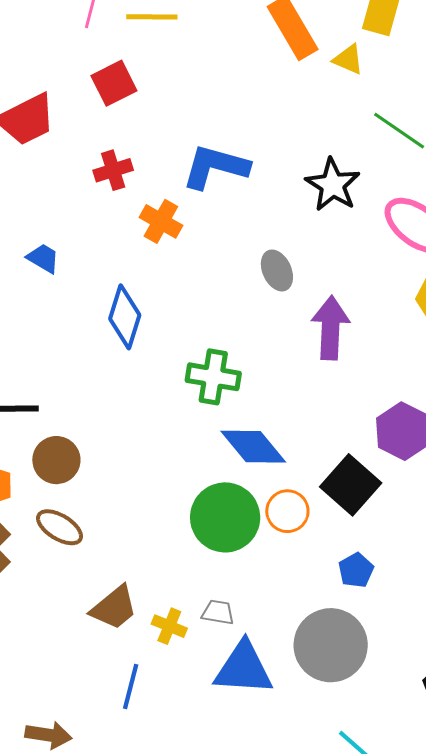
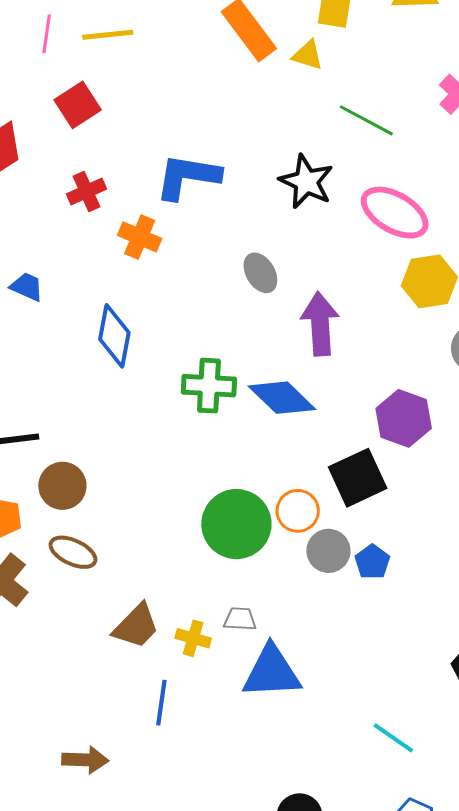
blue diamond: (253, 447) -> (282, 398), moved
black square: (351, 485) -> (358, 478), turned 30
gray circle: (331, 645) -> (328, 551), moved, size x0.6

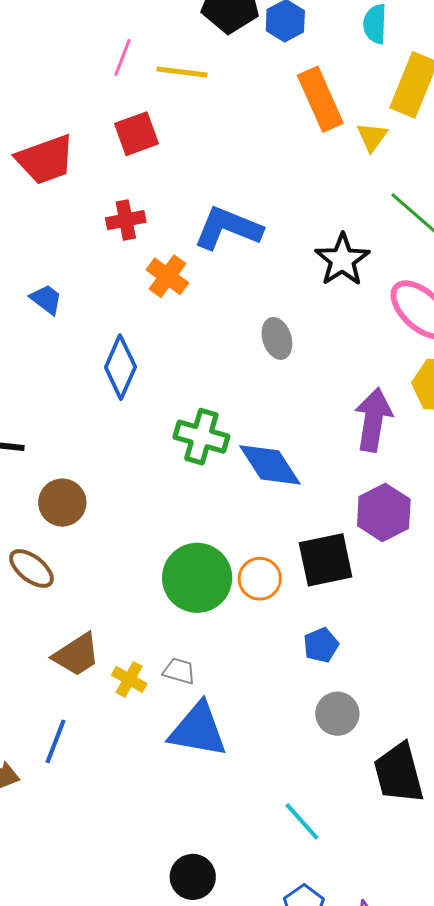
yellow triangle: (308, 55) -> (372, 137), turned 36
purple arrow: (320, 324) -> (373, 420), moved
brown circle: (62, 486) -> (62, 503), moved
gray circle: (328, 551) -> (337, 714), moved
blue line: (161, 703) -> (55, 741), moved

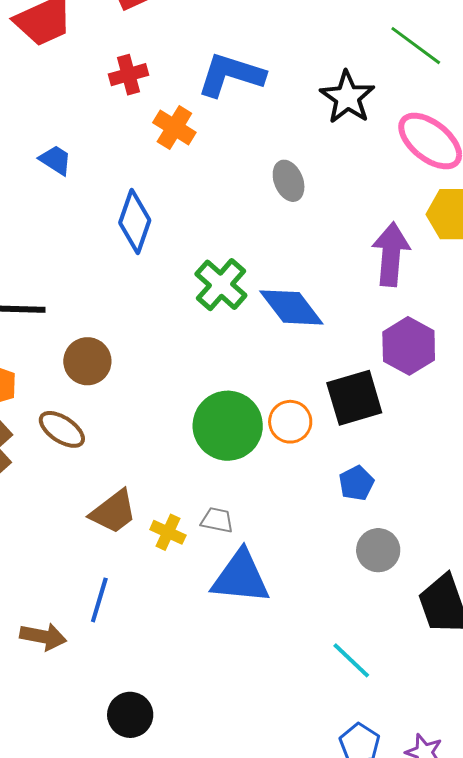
green cross: (201, 437) -> (221, 285), turned 30
black circle: (193, 877) -> (130, 715), moved

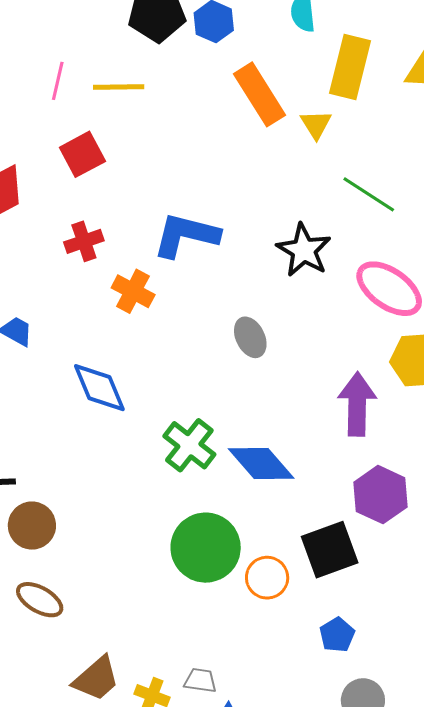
blue diamond: (135, 222) -> (99, 388), turned -38
brown circle: (87, 361) -> (32, 526), moved
green circle: (228, 426) -> (206, 548), moved

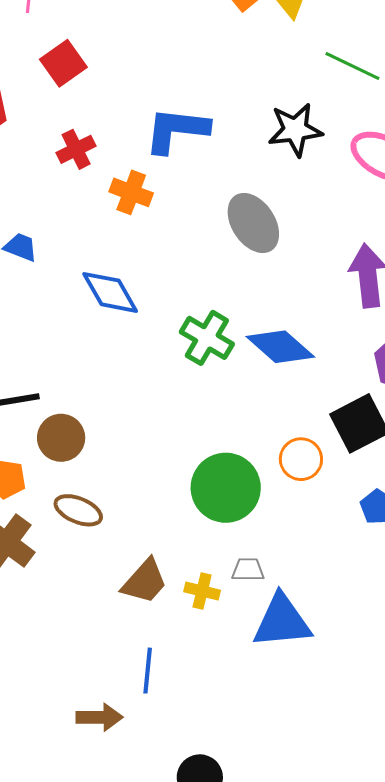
black star: (304, 250) -> (295, 130), turned -30
gray ellipse: (250, 337) -> (253, 223), size x1.5
green circle: (206, 548) -> (226, 488), moved

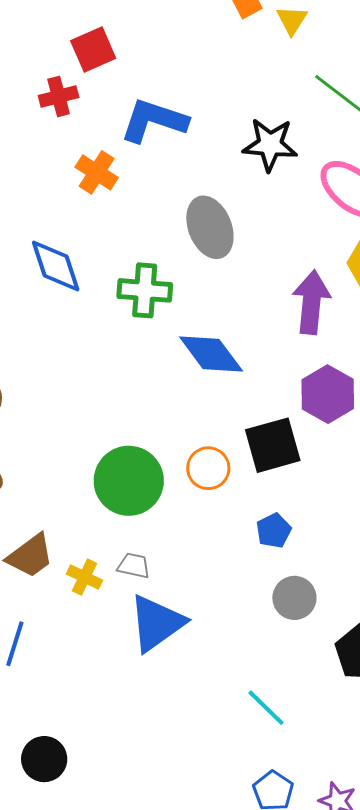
red square: (63, 63) -> (93, 50), moved
red cross: (76, 149) -> (59, 96), moved
green cross: (207, 338) -> (145, 290), moved, turned -38
blue triangle: (282, 621) -> (156, 623), turned -42

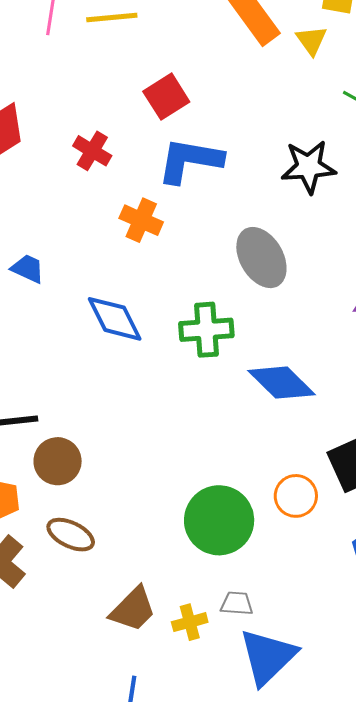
red square: (93, 50) -> (166, 97), moved
red cross: (59, 96) -> (92, 151), turned -36
yellow cross: (84, 577) -> (190, 622), turned -32

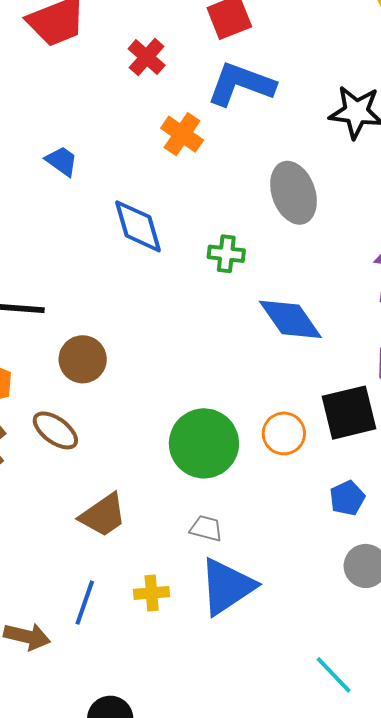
green cross: (206, 330) -> (226, 254), size x0.7
brown circle: (58, 461) -> (83, 359), moved
yellow cross: (190, 622) -> (152, 593), moved

